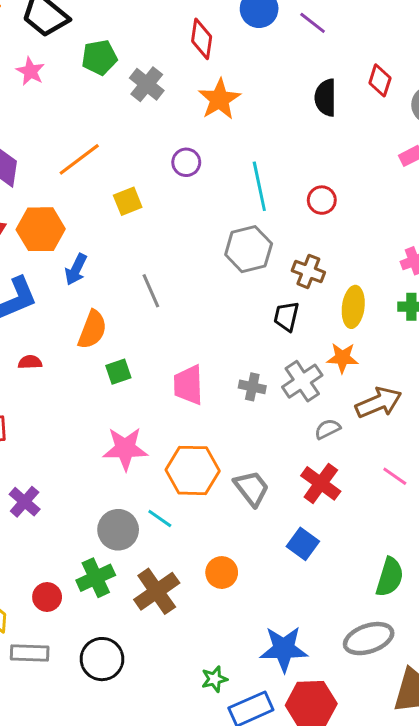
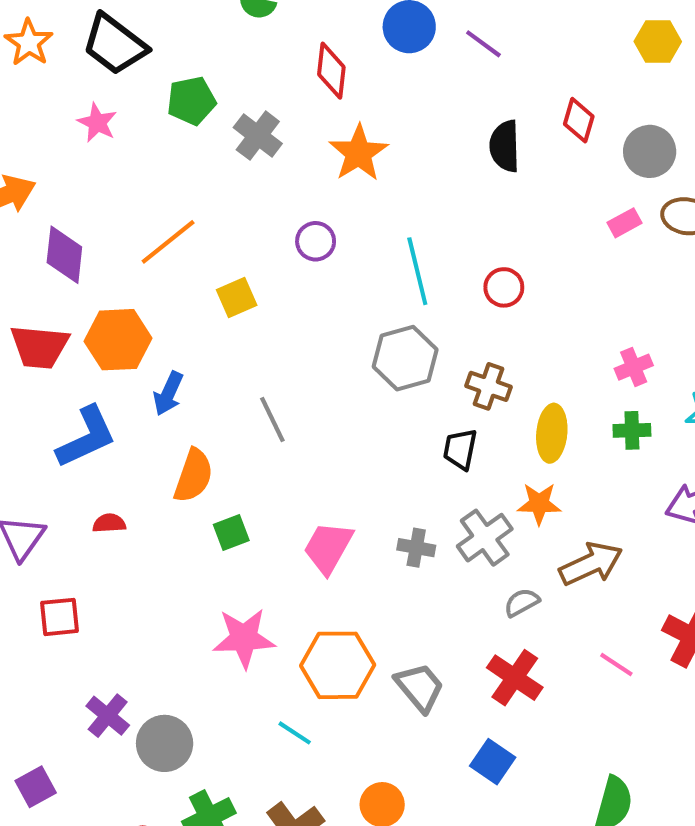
pink trapezoid: (188, 385) -> (328, 548), turned 33
gray circle: (118, 530) -> (165, 743), moved

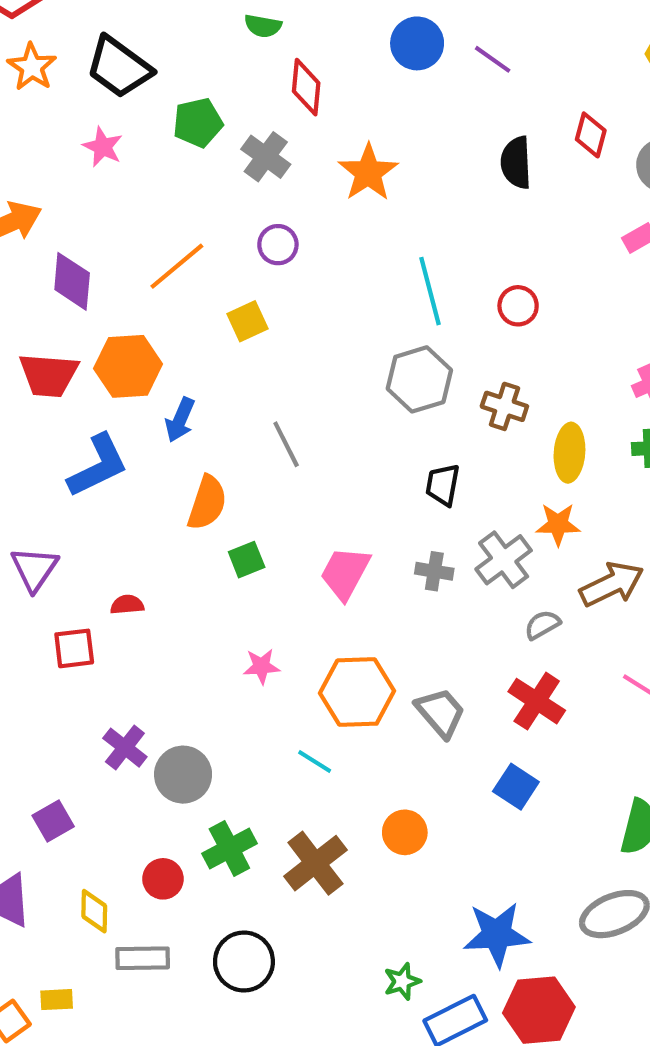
red diamond: (331, 71) -> (306, 87), moved
purple circle: (316, 241) -> (278, 245), moved
black trapezoid: (460, 449) -> (443, 485), moved
red semicircle: (109, 523) -> (127, 605), moved
pink star: (244, 638) -> (261, 666), size x0.6

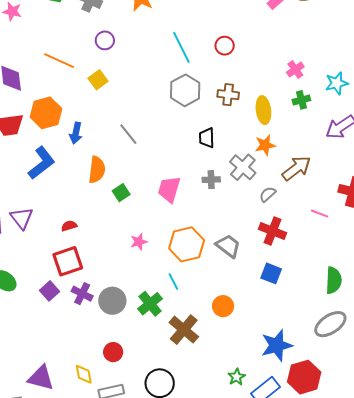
orange line: (177, 266) -> (59, 61), turned 76
red square: (74, 648) -> (68, 261), moved, size x1.4
cyan line: (315, 761) -> (173, 282), turned 42
purple square: (53, 821) -> (49, 291), moved
green cross: (229, 848) -> (150, 304), moved

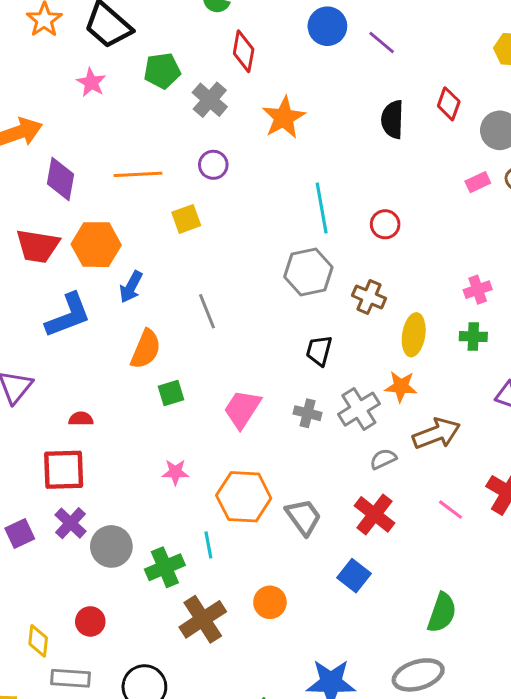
orange line: (59, 61) -> (138, 174), turned -44
purple square: (49, 291) -> (20, 533), moved

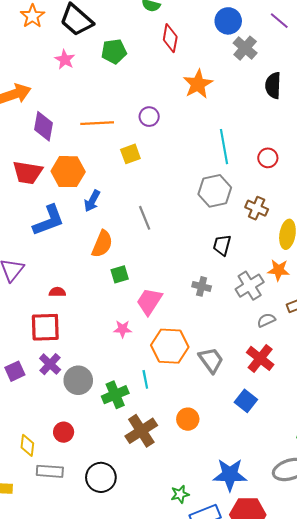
purple line: (382, 42) -> (279, 21), moved
gray cross: (210, 100) -> (245, 48), moved
pink trapezoid: (242, 409) -> (149, 301), moved
gray cross: (308, 413) -> (202, 286), moved

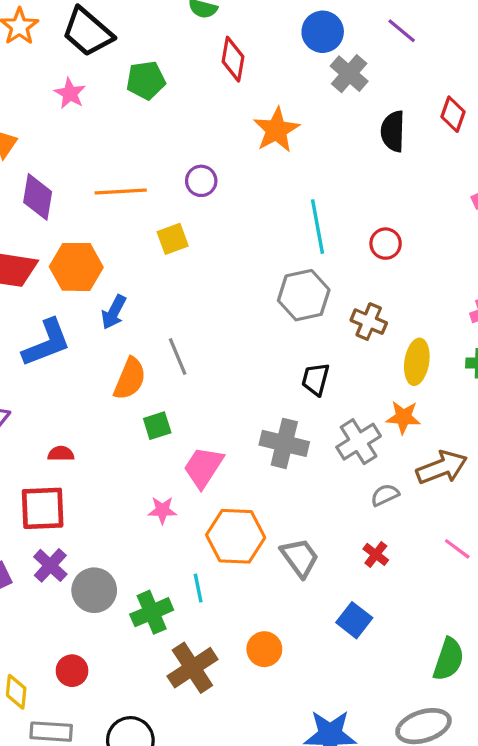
gray line: (145, 218) -> (178, 356), moved
gray cross: (202, 286) -> (284, 443), size x1.6
red cross: (260, 358) -> (376, 554), size x0.6

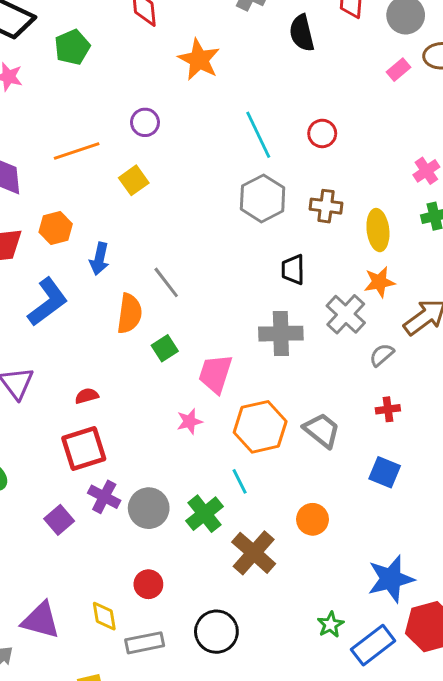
orange hexagon: (76, 267) -> (56, 228), size x0.7
red cross: (376, 554) -> (388, 409), turned -30

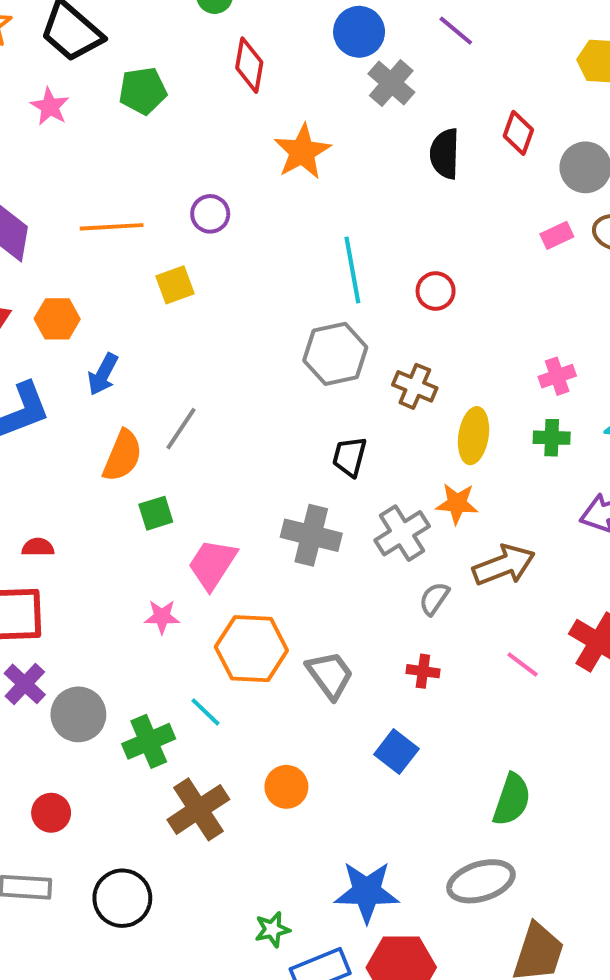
gray line: (166, 282) -> (181, 429), turned 56
gray semicircle: (382, 355) -> (434, 599), turned -30
cyan line: (240, 481) -> (205, 712), turned -35

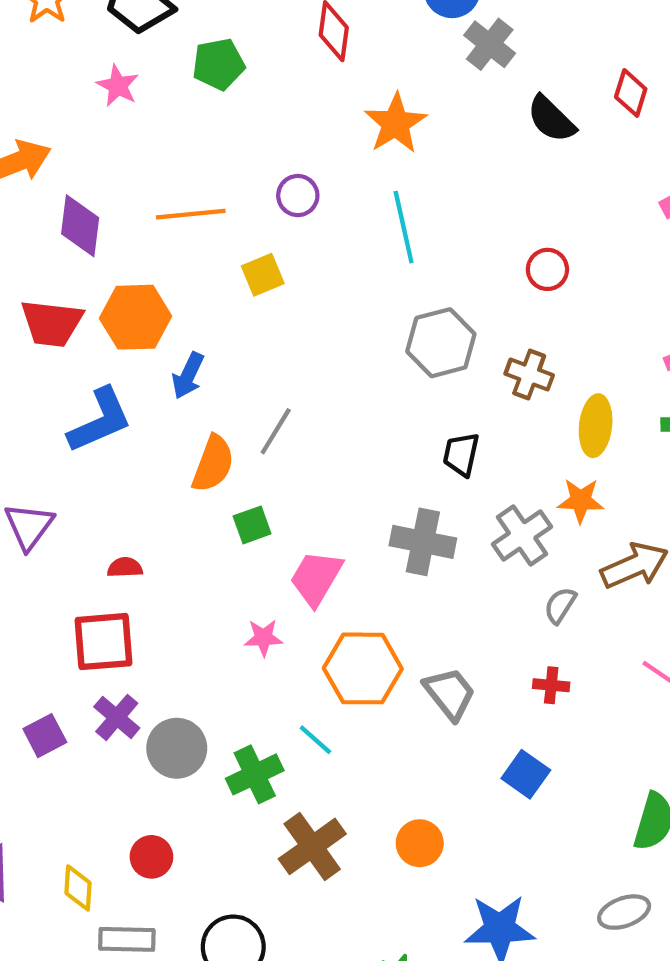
black semicircle: (445, 154) -> (551, 119), turned -45
cyan line: (352, 270) -> (404, 227), moved
orange hexagon: (57, 319) -> (135, 317), size x1.4
orange circle: (286, 787) -> (420, 843), moved
gray ellipse: (481, 881) -> (624, 912), size x0.7

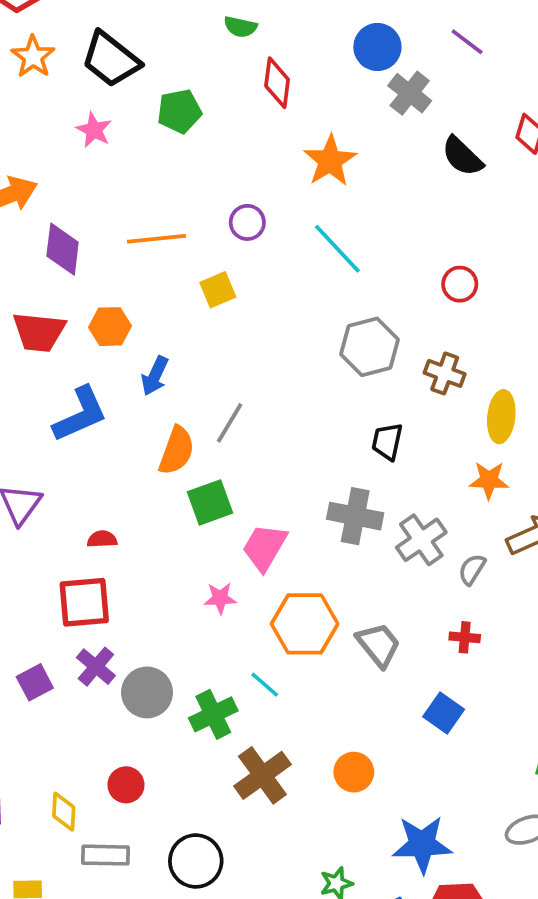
cyan line: (404, 227) -> (337, 249), turned -30
orange hexagon: (135, 317) -> (110, 327), size x0.7
green square: (252, 525) -> (210, 502), size x1.4
gray cross: (522, 535) -> (421, 540), moved

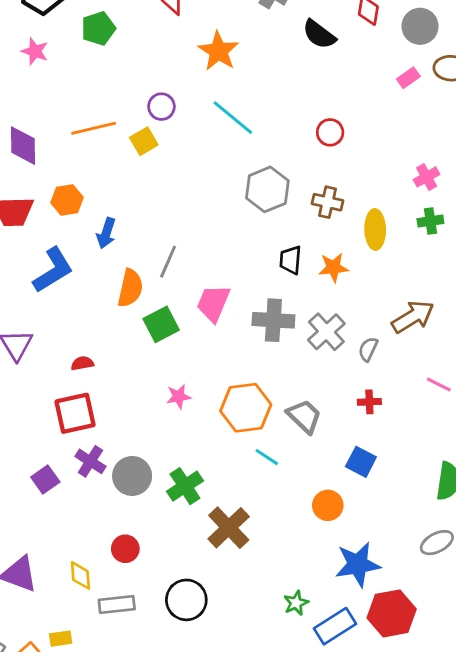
yellow square: (218, 290) -> (144, 141), moved
orange star: (489, 480) -> (333, 268), moved
pink trapezoid: (265, 547) -> (213, 303), moved
cyan line: (265, 685) -> (267, 457), moved
orange circle: (354, 772) -> (328, 505), moved

